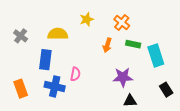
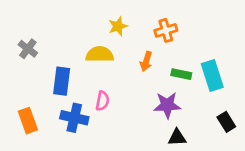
orange cross: (122, 22) -> (166, 30), turned 35
yellow semicircle: (58, 34) -> (100, 54), moved
green rectangle: (133, 44) -> (181, 74), moved

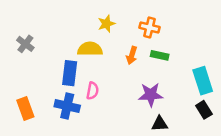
orange cross: (166, 30) -> (149, 27), turned 30
green rectangle: (181, 74) -> (160, 55), moved
cyan rectangle: (212, 76) -> (203, 81), moved
blue rectangle: (62, 81) -> (70, 73), moved

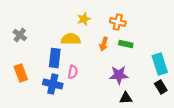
orange rectangle: (25, 109) -> (21, 73), moved

